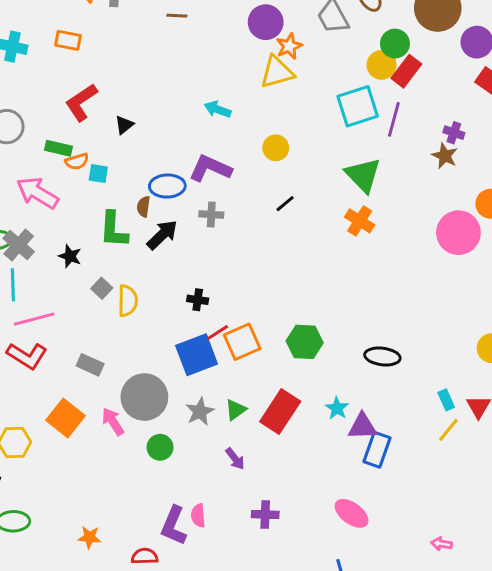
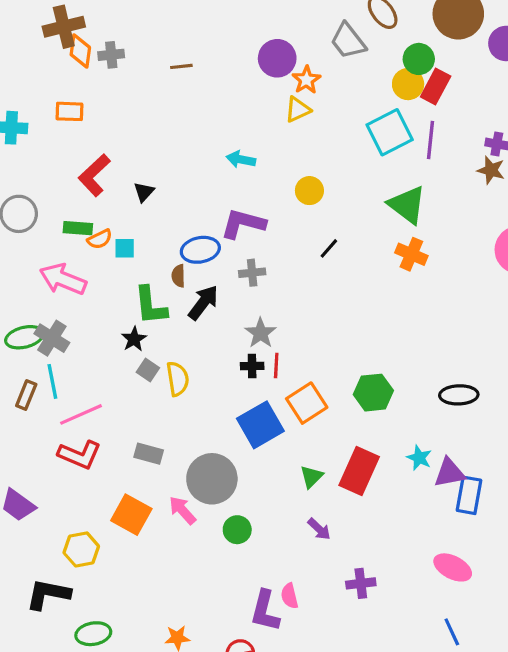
yellow triangle: (277, 72) -> (298, 110), size x0.7
black star: (70, 256) -> (134, 339), moved, turned 30
red line: (218, 333) -> (276, 366), moved, turned -45
gray star: (200, 412) -> (261, 333), moved

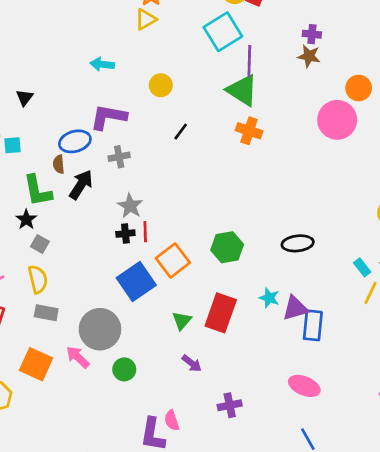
purple line: (431, 140) -> (249, 61), moved
yellow semicircle: (178, 379) -> (38, 279), moved

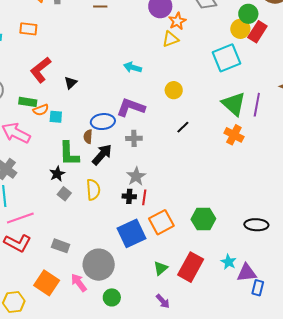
purple line: (249, 61) -> (257, 105), moved
yellow semicircle: (38, 279) -> (93, 190), moved
blue rectangle: (313, 325) -> (258, 288), size x0.7

